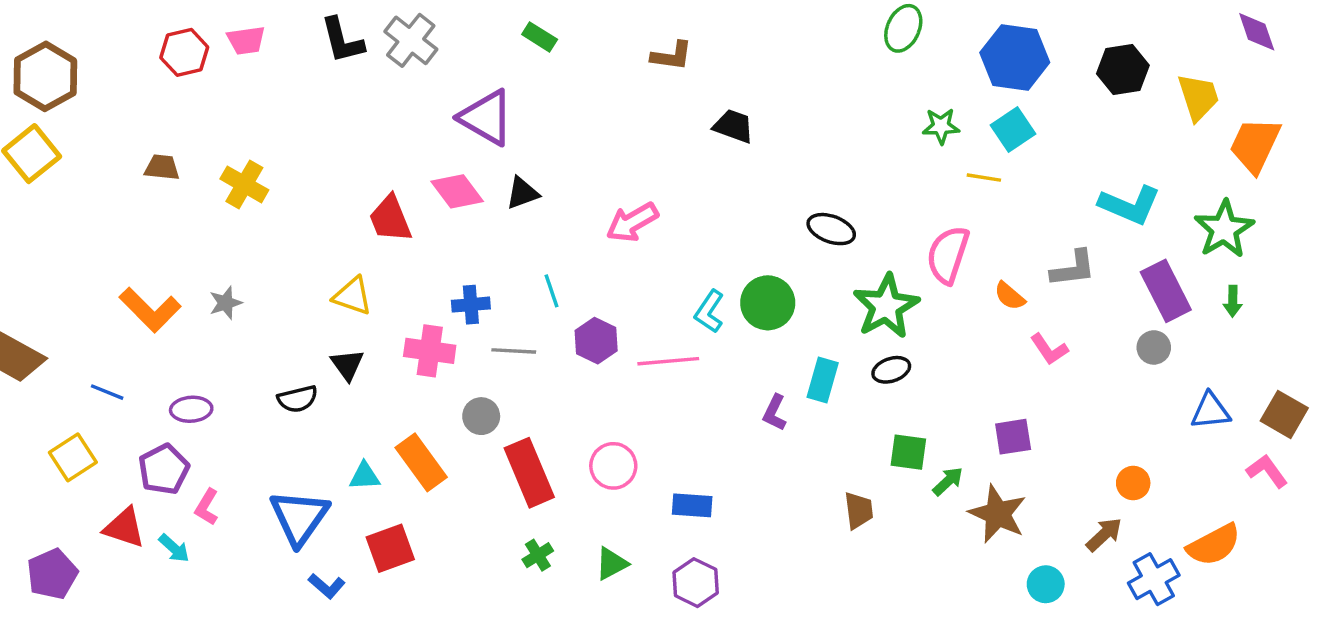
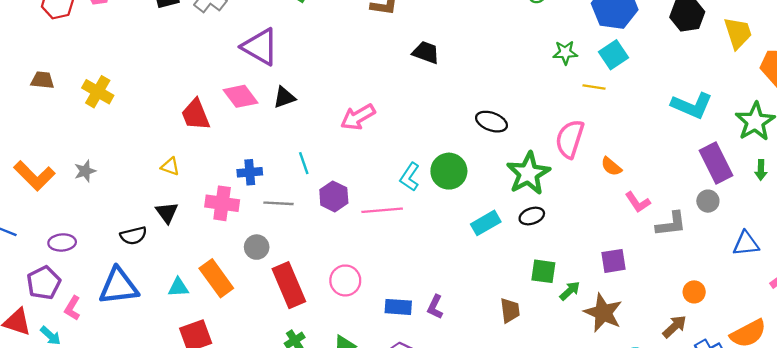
gray L-shape: (1073, 269) -> (671, 224), moved
yellow triangle: (352, 296) -> (170, 166), size x0.7
cyan rectangle: (823, 380) -> (486, 223), turned 44
purple L-shape: (775, 413) -> (435, 307), moved
blue triangle: (299, 517) -> (118, 286), moved, turned 48

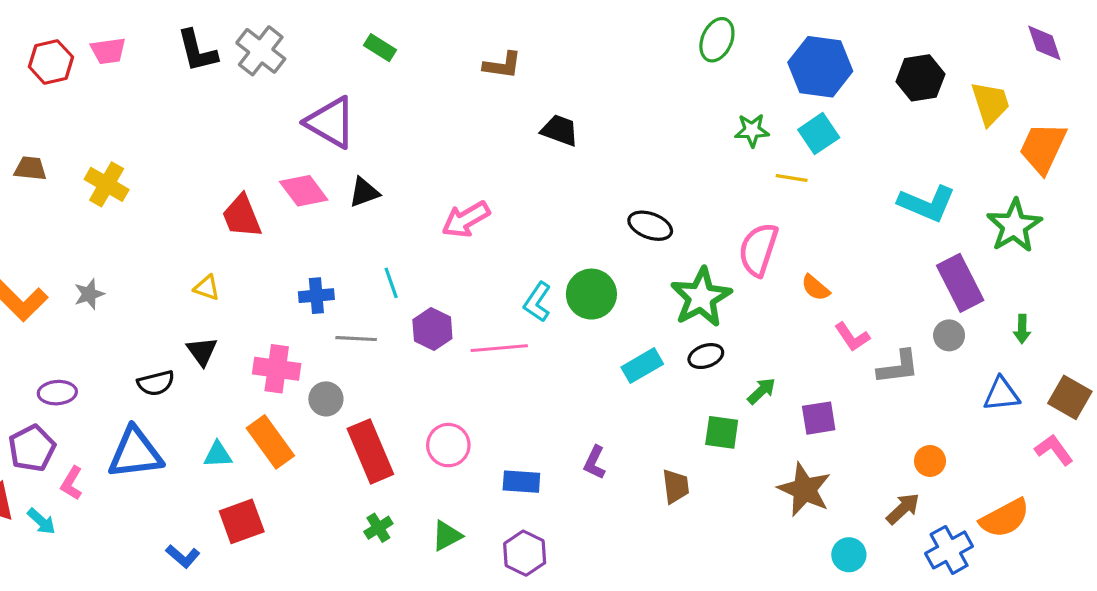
green arrow: (761, 170) -> (1022, 329), moved
pink cross: (222, 203) -> (277, 369), moved
green arrow: (570, 291) -> (761, 391), moved
purple L-shape: (435, 307) -> (595, 463), moved

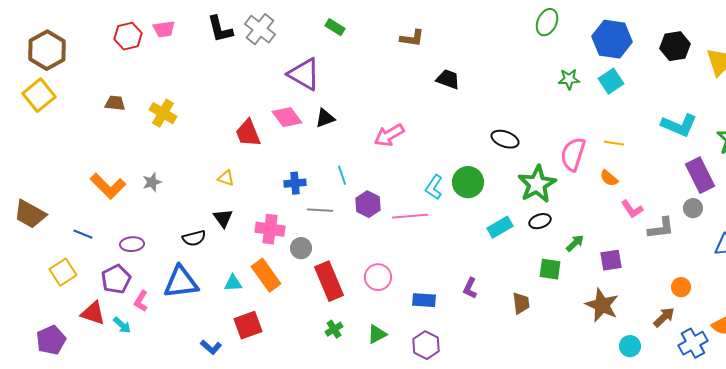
yellow line: (792, 178) -> (614, 143), moved

